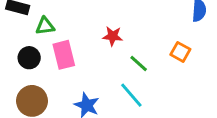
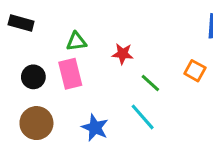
green triangle: (45, 26) -> (76, 41), moved

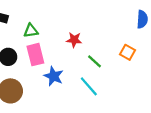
green triangle: (76, 41) -> (31, 31), moved
blue star: (95, 128) -> (54, 76), moved

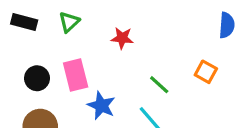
green triangle: (31, 31) -> (69, 22), moved, turned -35
red star: (74, 40) -> (122, 38), moved

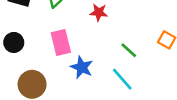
black circle: (37, 78) -> (14, 42), moved

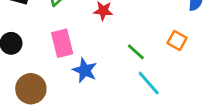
cyan line: (122, 79) -> (149, 83), moved

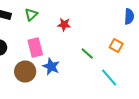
cyan line: (149, 83) -> (109, 78), moved
brown circle: (31, 89) -> (25, 72), moved

